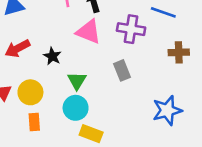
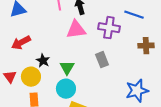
pink triangle: (88, 32) -> (76, 30), turned -30
black star: (52, 56) -> (43, 61), moved

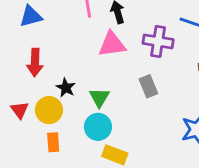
red arrow: (21, 43) -> (35, 62), turned -60

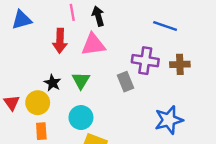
purple cross: (158, 41) -> (145, 61), moved
red arrow: (35, 62) -> (60, 41), moved
green triangle: (99, 97) -> (81, 80), moved

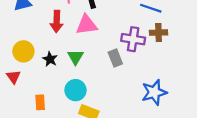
brown cross: (180, 64) -> (159, 33), moved
yellow circle: (38, 103) -> (23, 51), moved

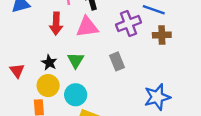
purple cross: (133, 39) -> (128, 24), moved, turned -30
yellow circle: (23, 51) -> (48, 86), moved
red triangle: (13, 77) -> (17, 71), moved

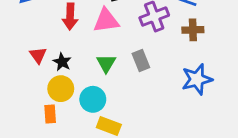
green triangle: (76, 60) -> (106, 63), moved
red triangle: (17, 71) -> (38, 55), moved
blue star: (157, 97) -> (197, 79), moved

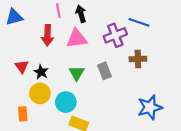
brown cross: (193, 30) -> (138, 59), moved
blue star: (197, 79) -> (150, 107), moved
orange rectangle: (50, 114) -> (23, 114), moved

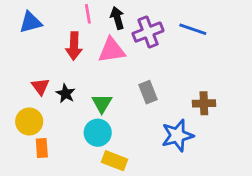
purple cross: (115, 35) -> (148, 32), moved
brown cross: (138, 59) -> (204, 103), moved
green triangle: (77, 73) -> (102, 103), moved
yellow circle: (40, 93) -> (29, 122), moved
blue star: (150, 107) -> (177, 135), moved

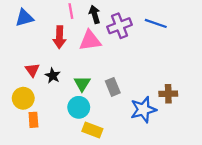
gray rectangle: (148, 92) -> (113, 87), moved
brown cross: (204, 103) -> (168, 94), moved

